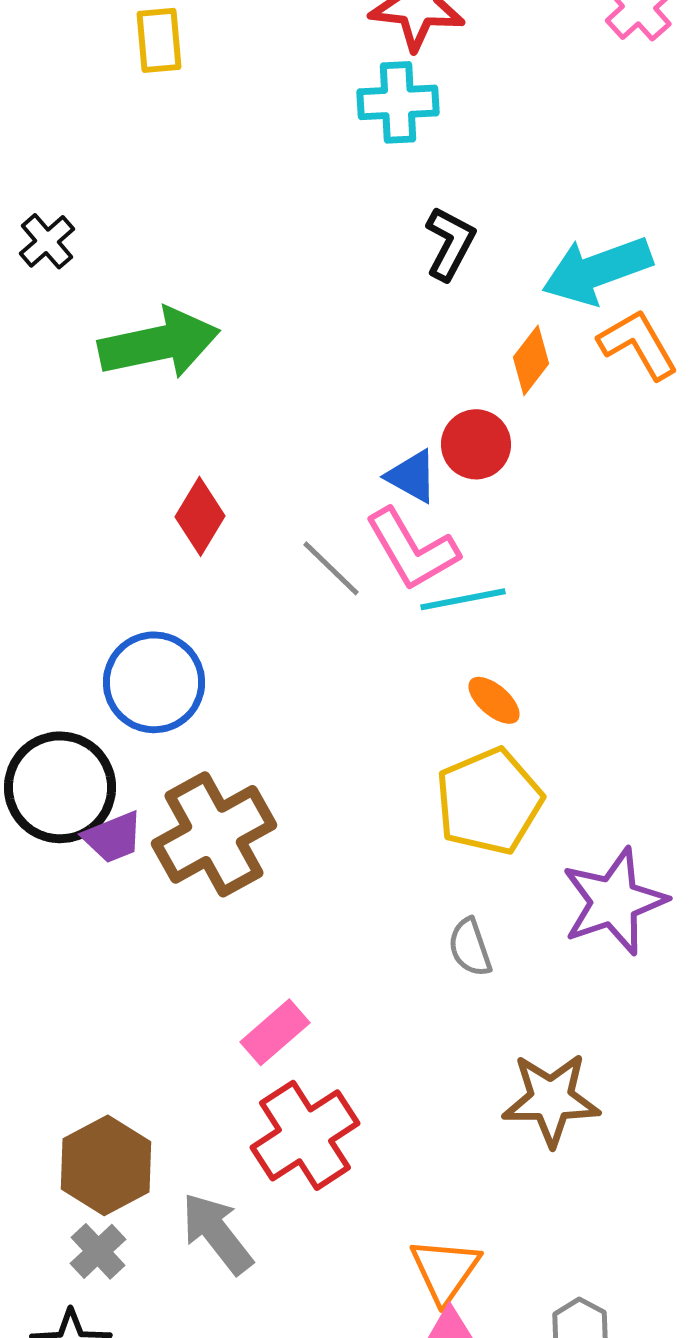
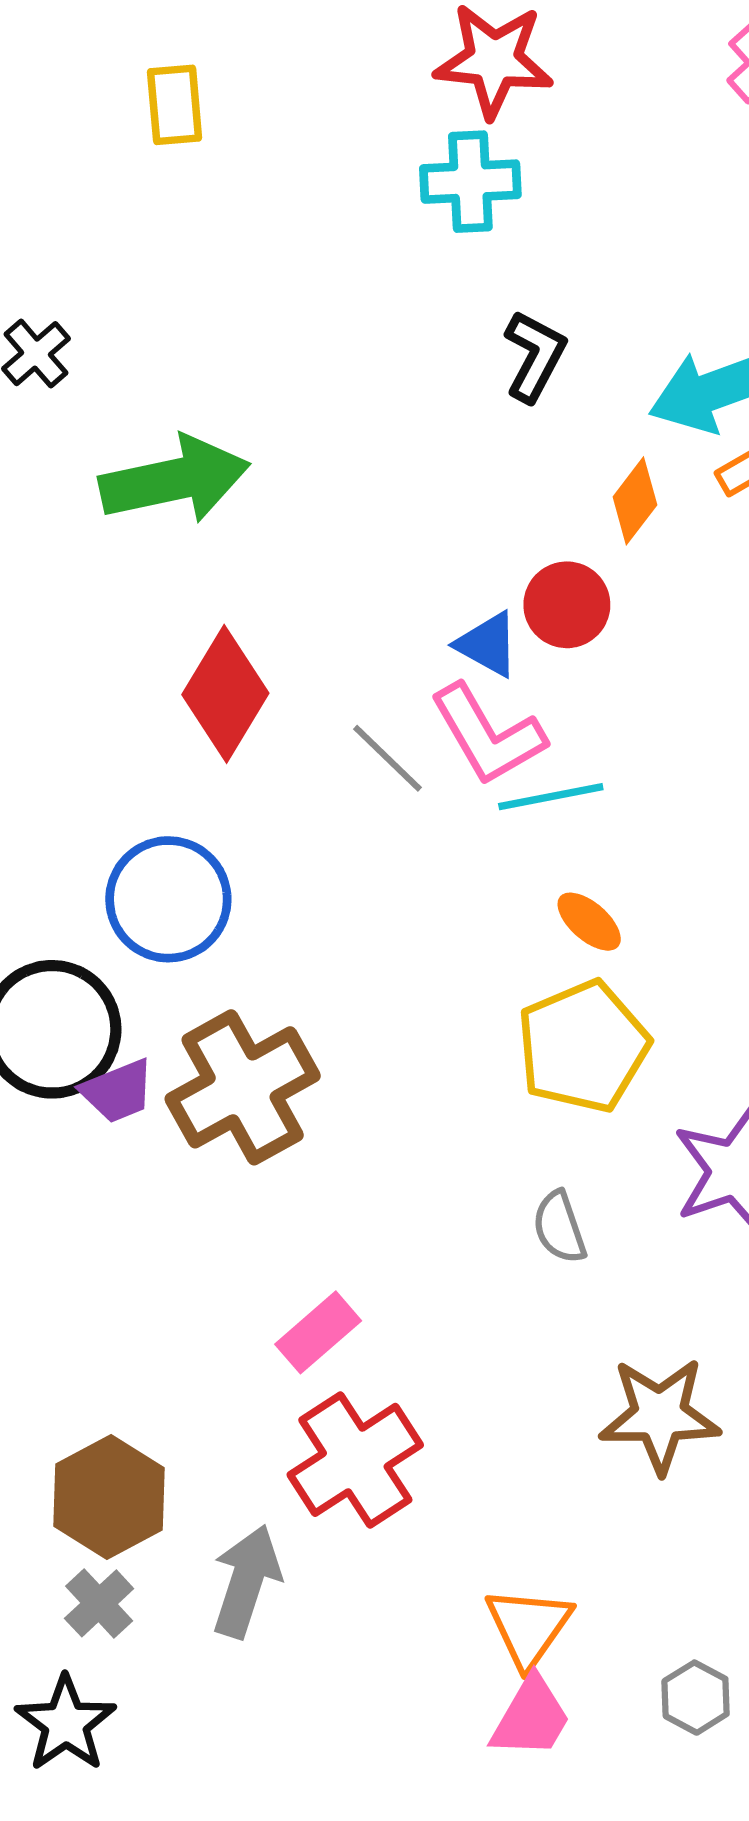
red diamond: (200, 516) -> (225, 694), size x1.4
gray arrow: (217, 1233) -> (246, 1581), turned 56

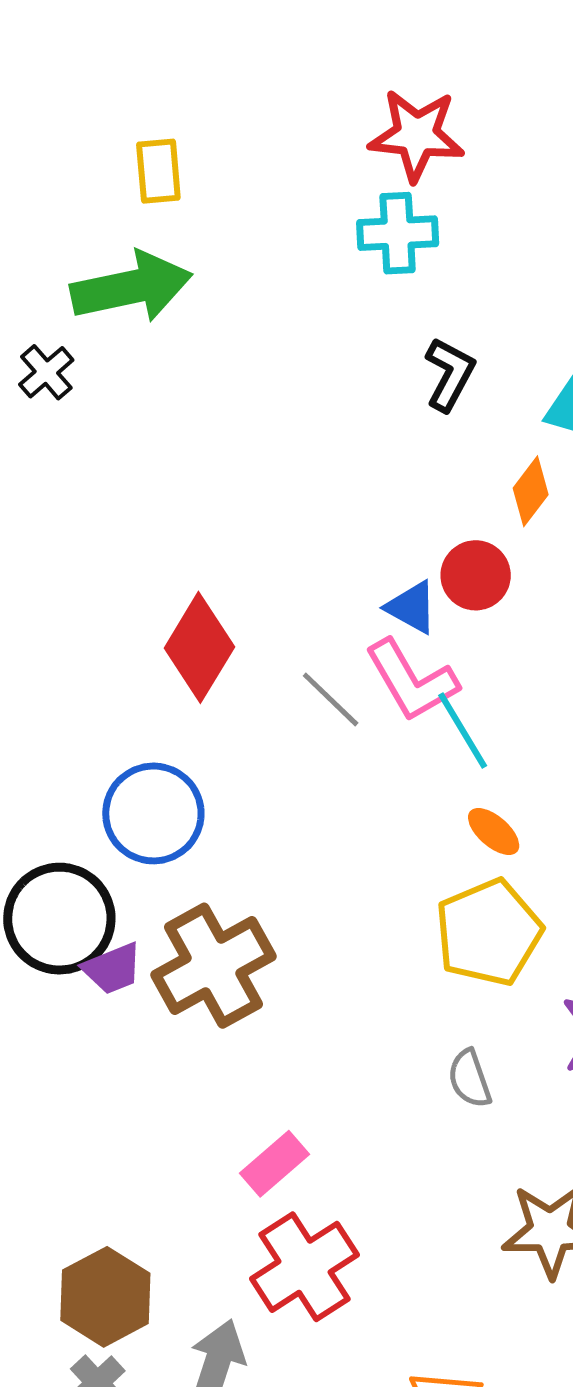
green arrow: (175, 480) -> (131, 287), moved
cyan line: (551, 797) -> (463, 730), turned 70

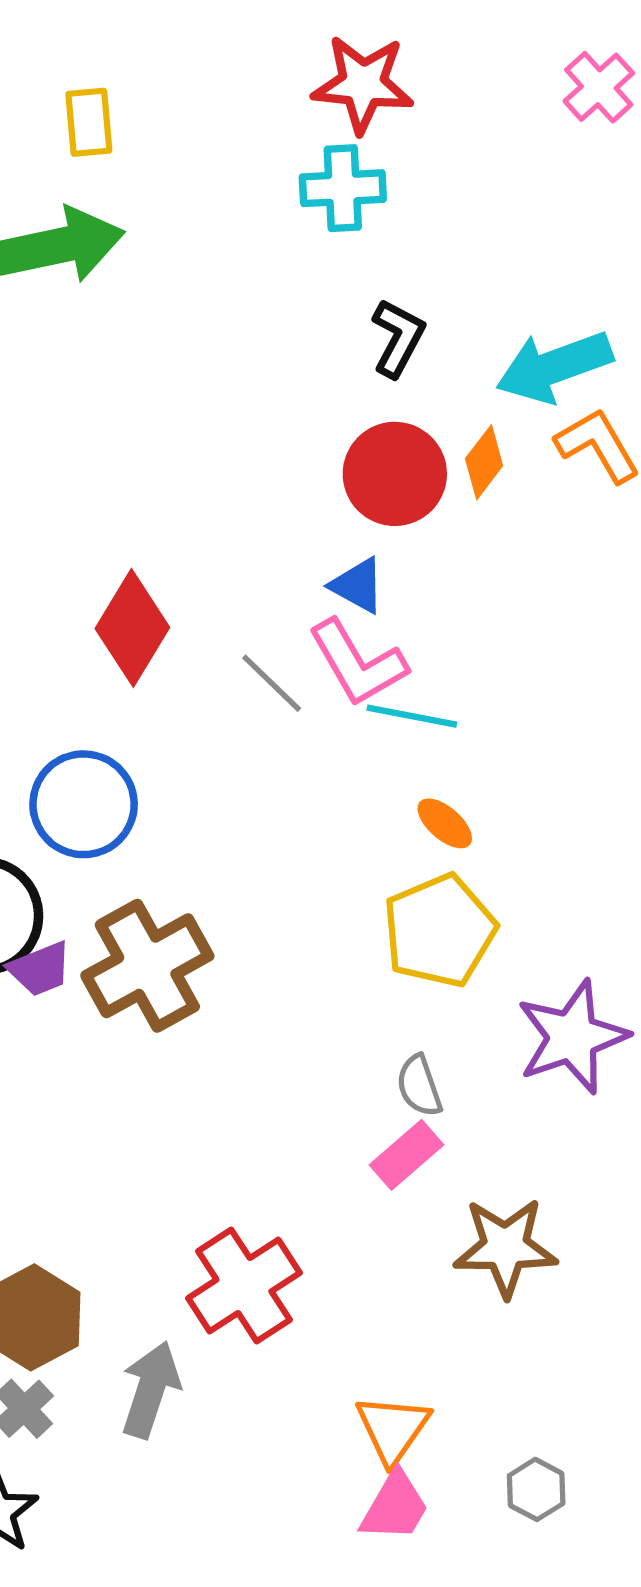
red circle: (476, 575) -> (395, 474), moved, size x1.4
cyan line: (463, 730) -> (412, 716), turned -48
pink rectangle: (274, 1164) -> (406, 1155), moved

